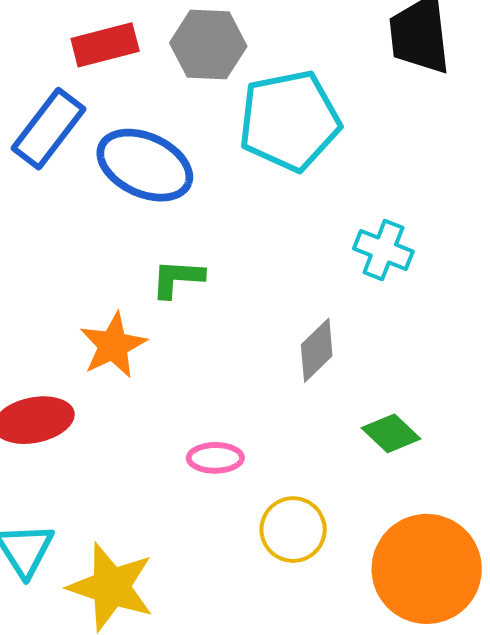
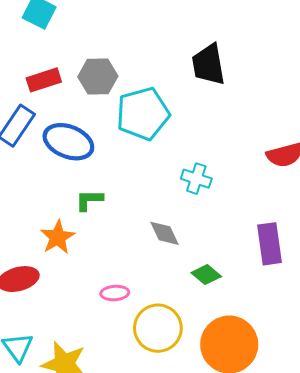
gray diamond: (317, 350) -> (165, 233), turned -68
yellow circle: (293, 530) -> (158, 328), size x1.4

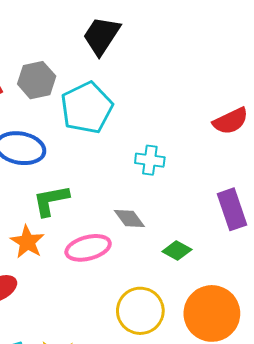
black trapezoid: (208, 65) -> (101, 36), moved, turned 54
green L-shape: (89, 200) -> (51, 200), size x1.4
pink ellipse: (115, 293) -> (88, 248), moved, size x1.6

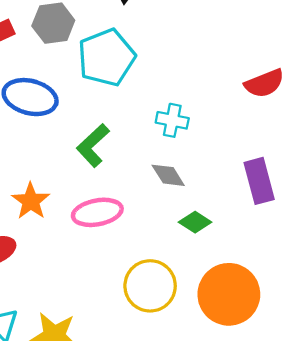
green L-shape: (51, 200) -> (93, 145), moved, turned -36
gray diamond: (129, 219) -> (168, 175), moved

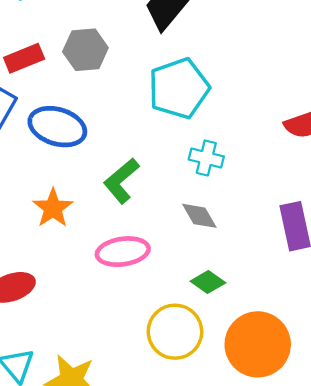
cyan pentagon: (106, 57) -> (179, 88), moved
orange star: (31, 201) -> (53, 208), moved
green diamond: (195, 222) -> (208, 282), moved

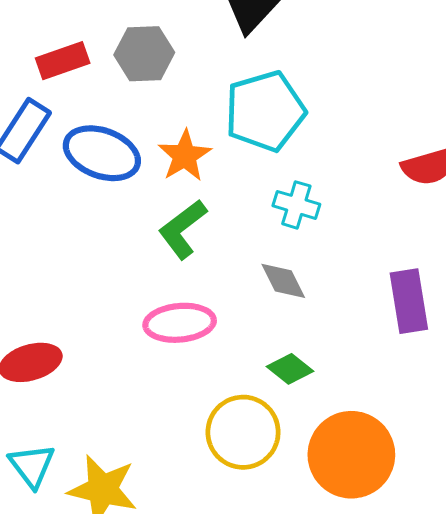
orange star: (53, 208) -> (185, 156), moved

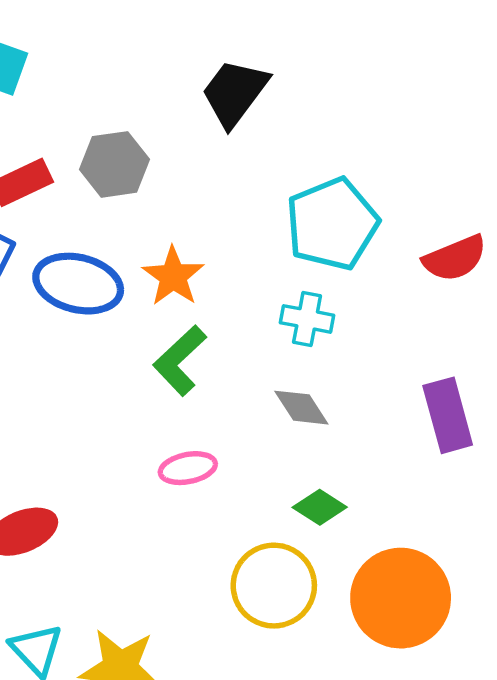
cyan pentagon: (265, 111) -> (332, 224), moved
pink ellipse: (180, 323) -> (188, 468), size x0.7

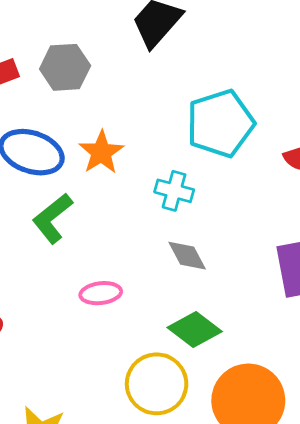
cyan cross: (307, 319) -> (174, 191), moved
green L-shape: (180, 361) -> (52, 218), moved
green diamond: (320, 507) -> (195, 329), size x1.4

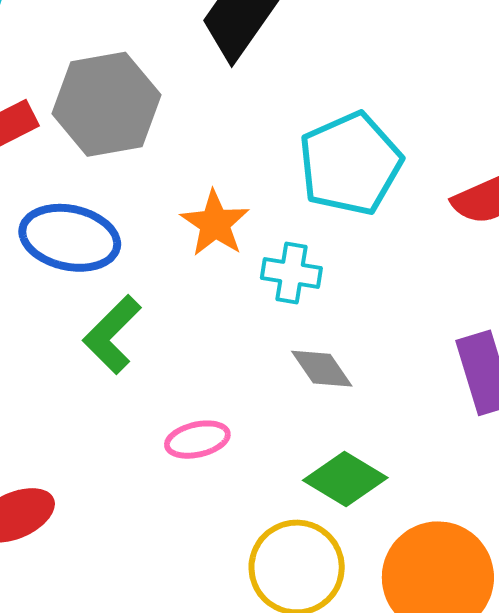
gray hexagon: (65, 67) -> (106, 104), size x1.4
orange star: (101, 152) -> (215, 223), moved

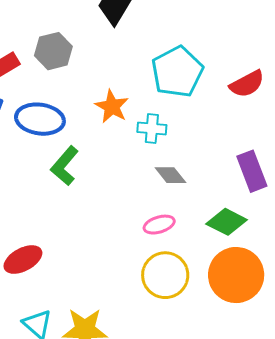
gray hexagon: (106, 104) -> (53, 51), size x0.7
pink ellipse: (197, 440) -> (159, 225), moved
green diamond: (345, 479) -> (227, 222), moved

